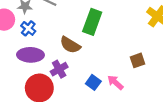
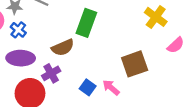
brown semicircle: (70, 45) -> (63, 48), turned -55
brown square: (137, 60) -> (135, 64), size x1.6

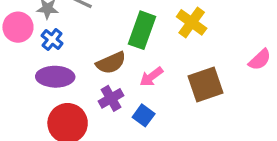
yellow cross: (156, 17) -> (192, 22), moved
purple cross: (51, 73) -> (111, 98), moved
pink arrow: (111, 87) -> (151, 77), moved, turned -78

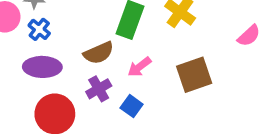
pink semicircle: (260, 60) -> (249, 36), moved

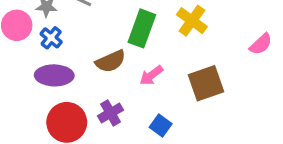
purple cross: (99, 89) -> (111, 113), moved
blue square: (132, 106) -> (161, 125), moved

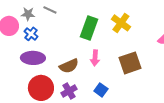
brown semicircle: (111, 61) -> (69, 66), moved
pink arrow: (151, 75) -> (95, 58), turned -49
purple cross: (111, 113) -> (69, 91), moved

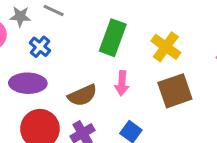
yellow cross: (121, 23) -> (166, 47), moved
blue cross: (31, 34) -> (40, 47), moved

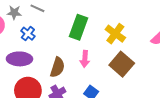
brown square: (175, 91) -> (122, 64), turned -30
brown semicircle: (82, 95) -> (57, 67), turned -48

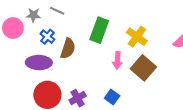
pink arrow: (85, 59) -> (117, 60), moved
brown semicircle: (57, 67) -> (68, 49), moved

